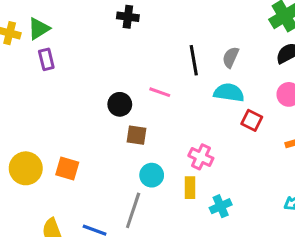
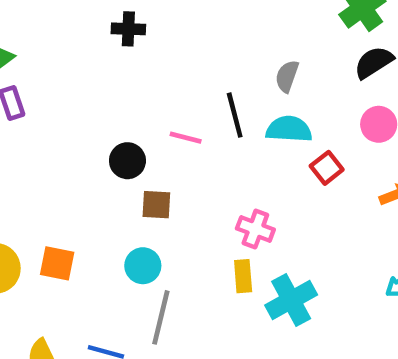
black line: (194, 60) -> (235, 115), moved
red square: (252, 120) -> (327, 168), turned 30
cyan circle: (152, 175) -> (143, 266), moved
cyan cross: (221, 206) -> (291, 300), size x1.5

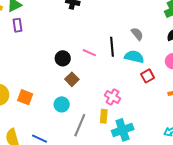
gray semicircle: (287, 76) -> (137, 34), turned 112
brown square: (156, 205) -> (72, 79), turned 32
gray line: (161, 317) -> (80, 125), moved

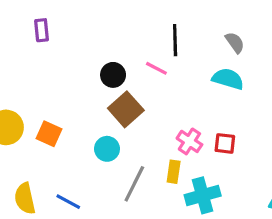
purple rectangle: (17, 25) -> (42, 30), moved
black line: (112, 47) -> (175, 40), moved
red square: (147, 76) -> (225, 143), moved, turned 32
brown square: (72, 79) -> (126, 109), size x1.5

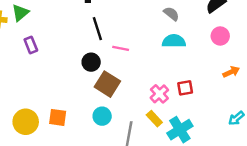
black line: (175, 40) -> (97, 29), moved
pink cross: (189, 141) -> (159, 94), turned 30
yellow rectangle: (174, 172) -> (154, 119), turned -35

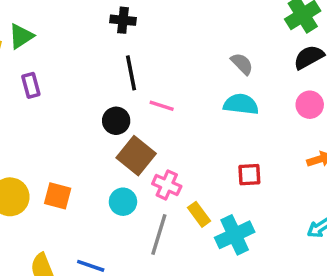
pink cross: (159, 94) -> (167, 185), moved, turned -30

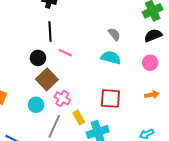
red square: (249, 175) -> (110, 98), size x1.5

